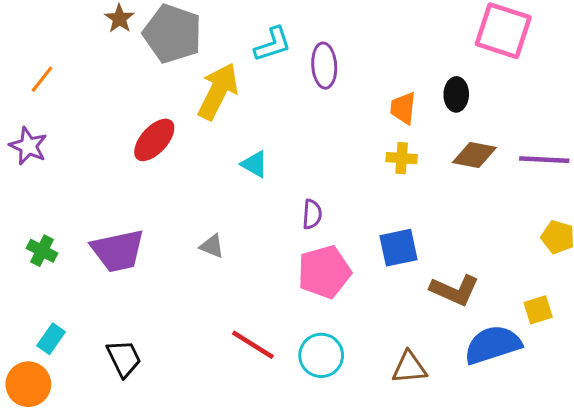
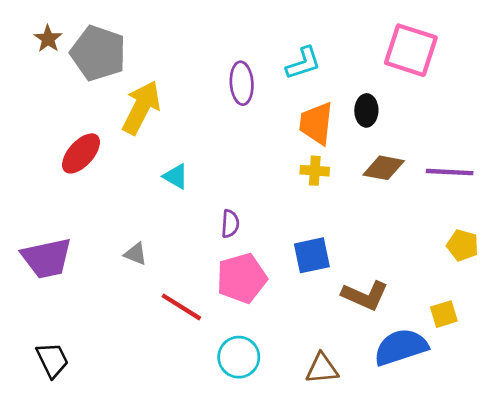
cyan L-shape: (273, 44) -> (303, 63), moved
orange trapezoid: (403, 108) -> (316, 123), size x1.4
red line: (253, 345) -> (181, 307), moved

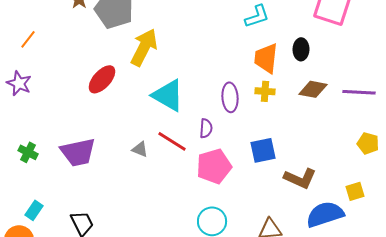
purple ellipse: (242, 83) -> (230, 97), moved
cyan triangle: (176, 176) -> (168, 95), size x1.8
red line: (181, 307) -> (172, 141), moved

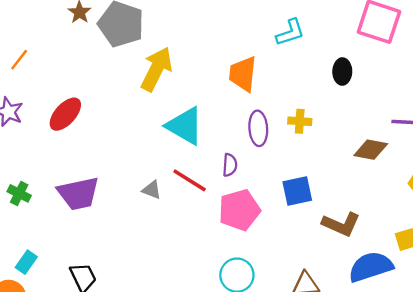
orange trapezoid: (266, 58) -> (243, 74), moved
red ellipse: (102, 79) -> (65, 114), moved
brown diamond: (313, 89) -> (371, 150), moved

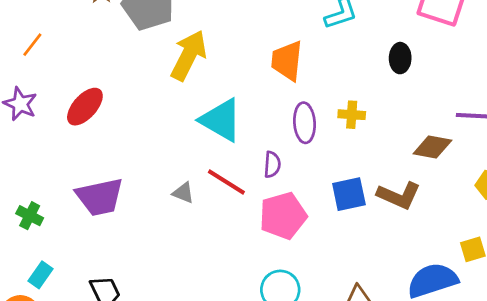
green cross: (19, 193) -> (30, 216), moved
brown L-shape: (341, 224) -> (399, 195), moved

